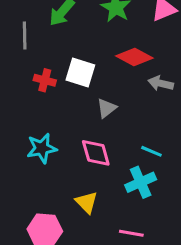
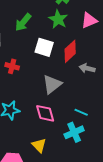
red diamond: (134, 57) -> (70, 51), turned -70
white square: (80, 72) -> (44, 47), moved
gray triangle: (107, 108) -> (52, 84), size x1.5

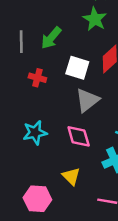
green arrow: (23, 22) -> (51, 38), moved
white square: (44, 47) -> (77, 68), moved

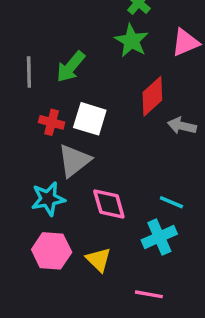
white square: (77, 68) -> (90, 119), moved
gray triangle: (87, 100) -> (74, 161), moved
pink hexagon: (37, 199) -> (52, 251), moved

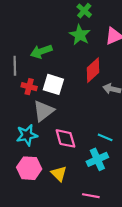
green arrow: (71, 67) -> (41, 51), turned 30
gray line: (29, 72) -> (15, 66), moved

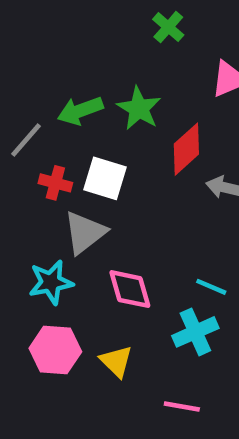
green star: (80, 35) -> (139, 108), moved
gray line: (15, 66) -> (26, 140), turned 42

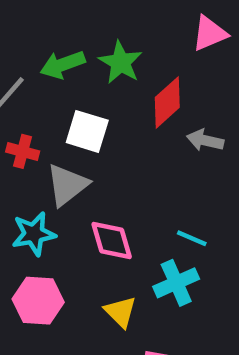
red cross: (55, 183) -> (23, 151), moved
yellow triangle: (116, 361) -> (121, 312), moved

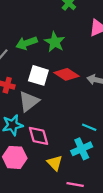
red diamond: (167, 102) -> (67, 74), moved, turned 75
pink diamond: (112, 241) -> (38, 136), moved

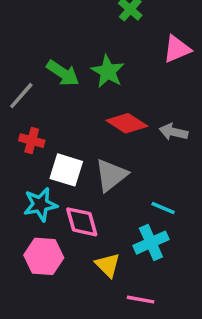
green arrow: (27, 43) -> (63, 73), turned -126
white square: (38, 75) -> (66, 170), moved
gray triangle: (29, 101) -> (111, 175), moved

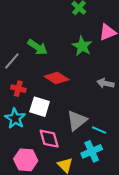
green star: (108, 71) -> (82, 46), moved
red diamond: (127, 123) -> (57, 78), moved
gray triangle: (111, 175) -> (77, 121), moved
cyan star: (40, 205) -> (15, 118), moved, turned -30

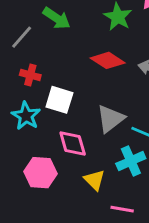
red diamond: (57, 78) -> (108, 60), moved

